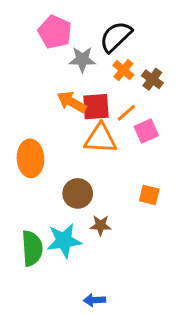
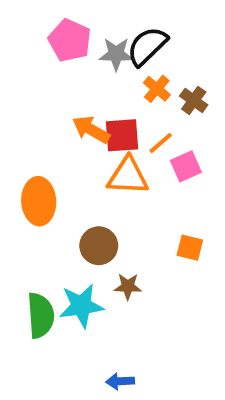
gray star: (82, 59) -> (116, 54), moved

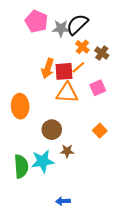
orange arrow: (91, 130) -> (48, 68), turned -102
orange line: (161, 143) -> (78, 67), moved
orange square: (190, 248) -> (100, 131), turned 32

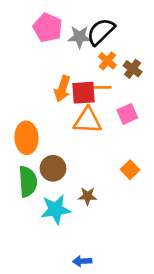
orange line: (78, 67) -> (102, 87), turned 40
brown circle: (52, 130) -> (53, 168), moved
green semicircle: (21, 166) -> (28, 182), moved

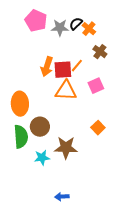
black semicircle: (101, 32) -> (76, 24), size x0.6
orange cross: (107, 61) -> (89, 29), moved
orange line: (102, 87) -> (77, 66), turned -48
brown star: (87, 196) -> (66, 148), size x1.6
cyan star: (56, 209) -> (42, 158), size x0.7

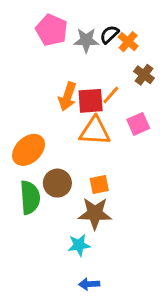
orange ellipse: (20, 104) -> (29, 150), turned 50
orange square: (98, 128) -> (99, 185), moved, turned 32
cyan star: (42, 158) -> (79, 245), moved

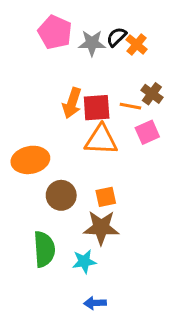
brown cross: (144, 75) -> (152, 94), moved
orange line: (111, 95) -> (130, 106), moved, turned 60
orange ellipse: (29, 150) -> (30, 160), turned 32
green semicircle: (30, 198) -> (44, 249), moved

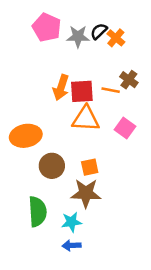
pink square: (147, 132) -> (125, 128), moved, turned -30
blue arrow: (95, 303) -> (71, 245), moved

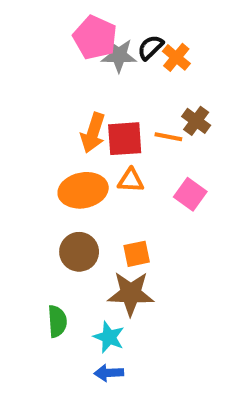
pink pentagon: (47, 27) -> (95, 38), moved
orange triangle: (86, 119) -> (131, 180), size x0.6
orange ellipse: (26, 136) -> (83, 190), moved
green semicircle: (37, 212) -> (57, 321), size x0.7
cyan star: (71, 222) -> (109, 337), turned 30

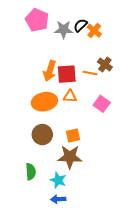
pink pentagon: (95, 38) -> (37, 20), moved

